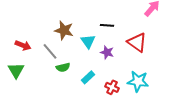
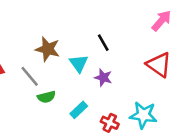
black line: (107, 25) -> (103, 43), turned 56
red triangle: (137, 42) -> (159, 65), moved

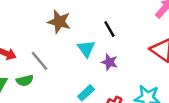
brown star: (48, 49) -> (59, 22), moved
green semicircle: (46, 97) -> (25, 81), moved

